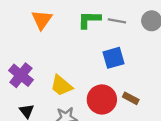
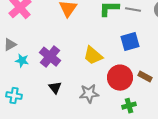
yellow trapezoid: (61, 86) -> (93, 56), moved

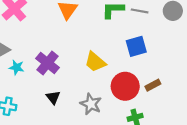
brown rectangle: (145, 77) -> (153, 85), turned -56
gray star: (89, 94) -> (91, 104), turned 30

